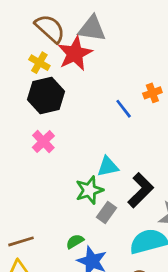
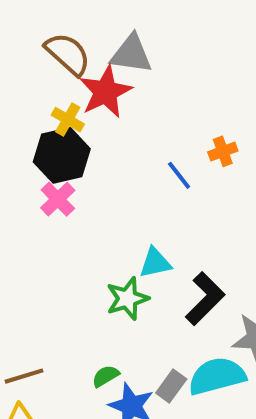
yellow cross: (39, 63) -> (68, 120), moved
pink cross: (43, 142) -> (58, 199), moved
gray rectangle: (106, 212) -> (171, 386), moved

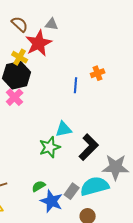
brown semicircle: (68, 54) -> (20, 24), size x0.7
gray triangle: (131, 54) -> (52, 24), size x0.6
blue line: (179, 175) -> (76, 85), turned 42

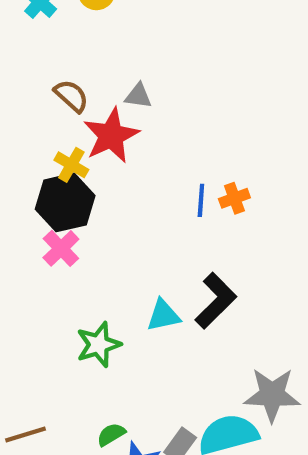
blue line: (76, 85) -> (201, 200), moved
green star: (50, 147) -> (99, 345), moved
black L-shape: (89, 147) -> (216, 301), moved

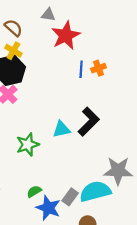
brown semicircle: (71, 96) -> (13, 28), moved
red star: (111, 136) -> (66, 35), moved

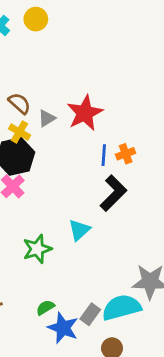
gray triangle: (48, 15) -> (47, 118), moved, turned -40
black L-shape: (89, 122) -> (113, 193), moved
cyan triangle: (61, 129) -> (79, 230), turned -30

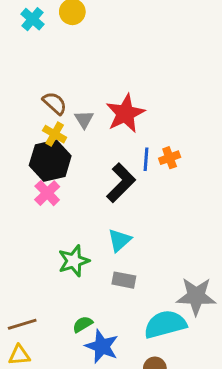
gray triangle: (47, 118) -> (84, 119), turned -30
black L-shape: (113, 193) -> (121, 183), moved
gray rectangle: (90, 314) -> (124, 280), moved, turned 65

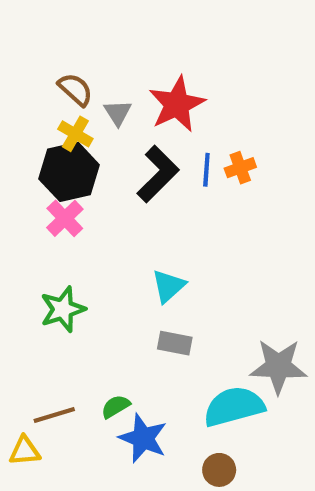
black L-shape: (121, 183) -> (158, 174), moved
green star: (74, 261) -> (63, 309), moved
brown line: (22, 324) -> (54, 415), moved

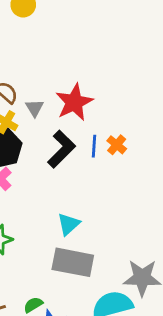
orange cross: (240, 168) -> (117, 145), turned -30
gray rectangle: (175, 343) -> (73, 262), size x1.8

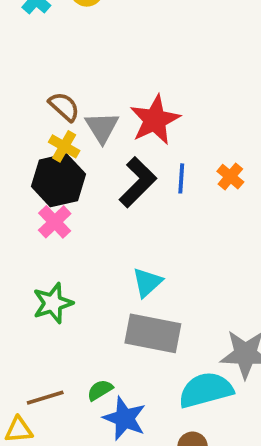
gray triangle: (35, 108) -> (102, 127), size x1.4
orange cross: (117, 145) -> (230, 177), moved

